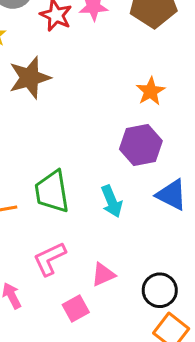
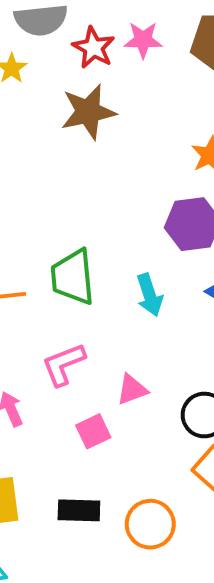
brown star: (30, 78) -> (88, 112), moved

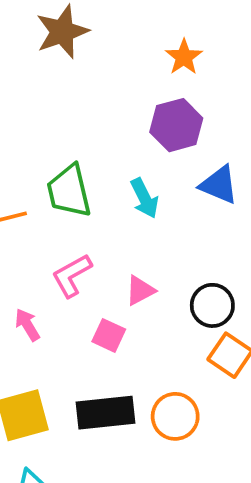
pink square: (93, 431) -> (109, 335), turned -32
black rectangle: (79, 510) -> (105, 413), size x1.4

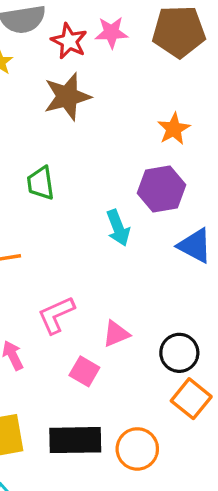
green trapezoid: (69, 191) -> (41, 183), moved, size x0.7
cyan arrow: (145, 198) -> (118, 228), moved

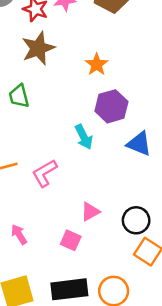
orange star: (174, 129) -> (97, 64), moved
green trapezoid: (41, 183) -> (19, 96), moved
pink L-shape: (56, 315) -> (45, 173), moved

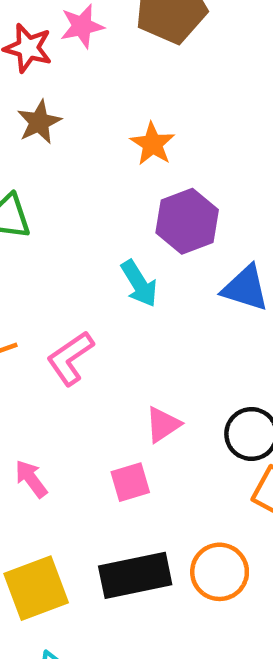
brown star: (38, 48) -> (39, 122), size x0.7
pink square: (71, 240) -> (130, 482), turned -36

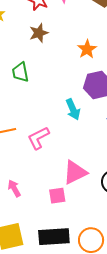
pink triangle: (163, 424) -> (75, 172), size x1.5

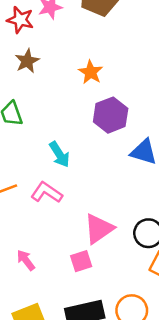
cyan arrow: (73, 109) -> (59, 154), moved
pink L-shape: (38, 138) -> (47, 193), turned 70

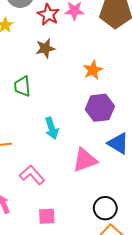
pink L-shape: (47, 193) -> (32, 175), moved
pink triangle: (99, 229) -> (85, 160), moved

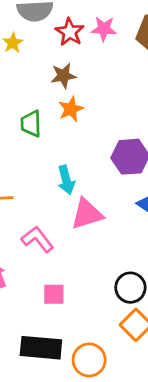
orange star: (93, 70) -> (71, 109), moved
pink triangle: (85, 160) -> (87, 214), moved

